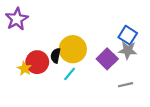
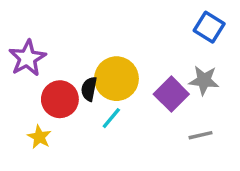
purple star: (17, 19) -> (27, 58), moved
blue square: (128, 35) -> (209, 27), moved
yellow star: (24, 69) -> (39, 137), moved

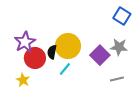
purple star: (27, 58) -> (25, 42), moved

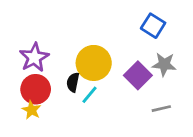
blue square: (122, 16) -> (153, 26), moved
black semicircle: (52, 52) -> (73, 82), moved
red circle: (35, 58) -> (36, 89), moved

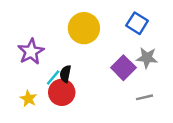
yellow circle: (94, 63) -> (84, 28), moved
red circle: (36, 89) -> (62, 92), moved
cyan line: (90, 95) -> (53, 78), moved

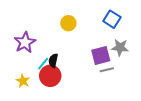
yellow circle: (84, 28) -> (68, 23), size x0.6
purple square: (123, 68) -> (101, 56), turned 30
gray line: (144, 97) -> (107, 70), moved

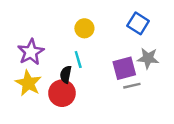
cyan line: (43, 64) -> (78, 60), moved, turned -56
yellow star: (23, 81) -> (28, 83), moved, size x1.5

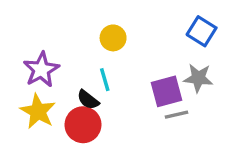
blue square: (138, 23) -> (202, 31), moved
black semicircle: (66, 74) -> (88, 100), turned -63

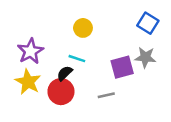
cyan line: (105, 80) -> (77, 59), turned -56
black semicircle: (88, 100) -> (65, 73), turned 98
gray line: (177, 115) -> (106, 95), moved

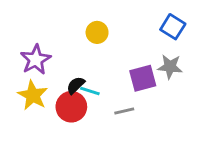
cyan line: (77, 59) -> (90, 91), moved

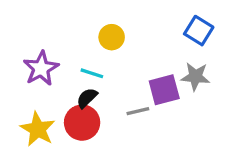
cyan line: (90, 91) -> (92, 73), moved
yellow star: (33, 95) -> (38, 129), moved
gray line: (124, 111) -> (138, 111), moved

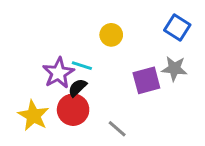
yellow circle: (112, 37) -> (111, 35), moved
purple star: (41, 68) -> (58, 73), moved
gray line: (138, 111) -> (117, 129), moved, turned 54

